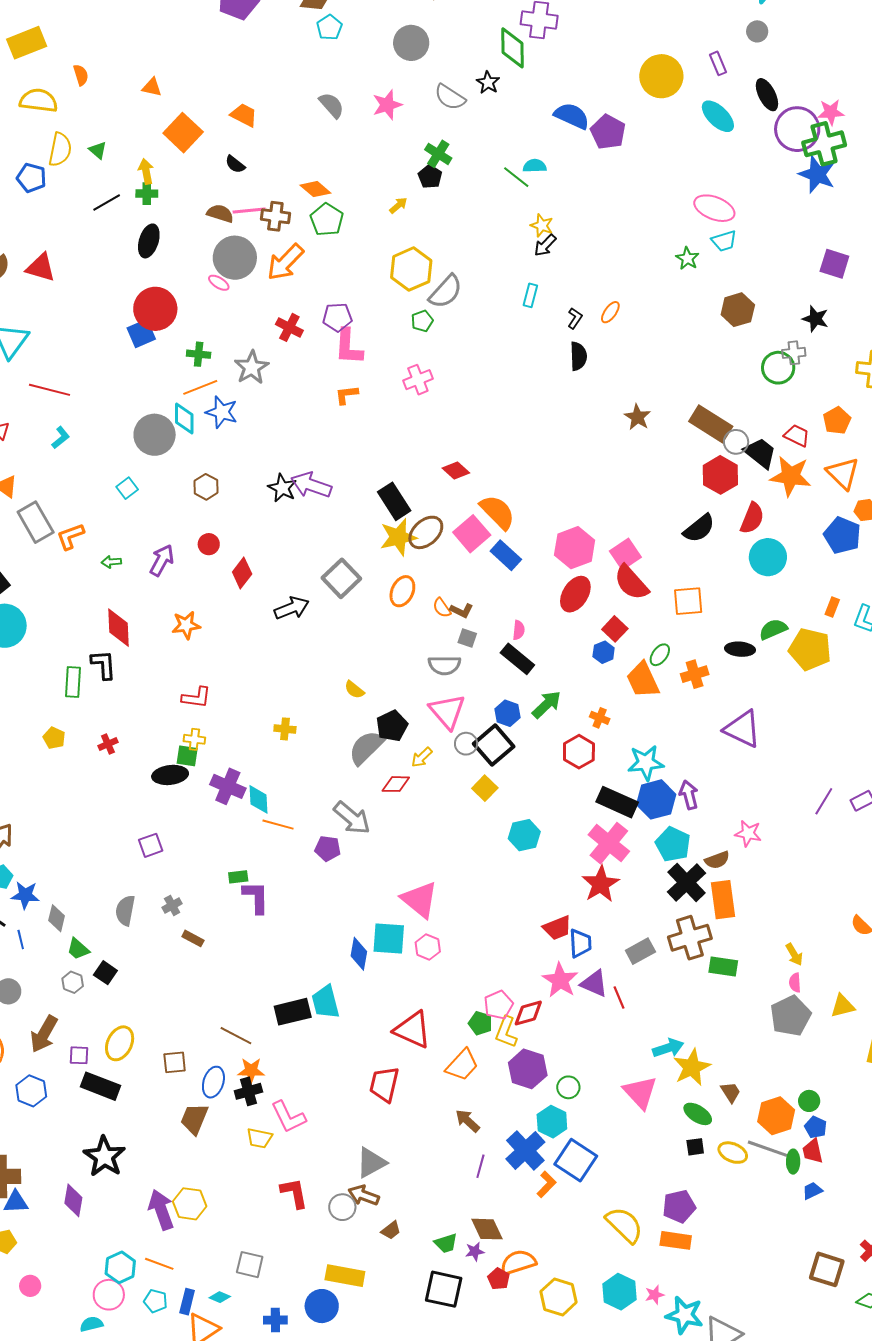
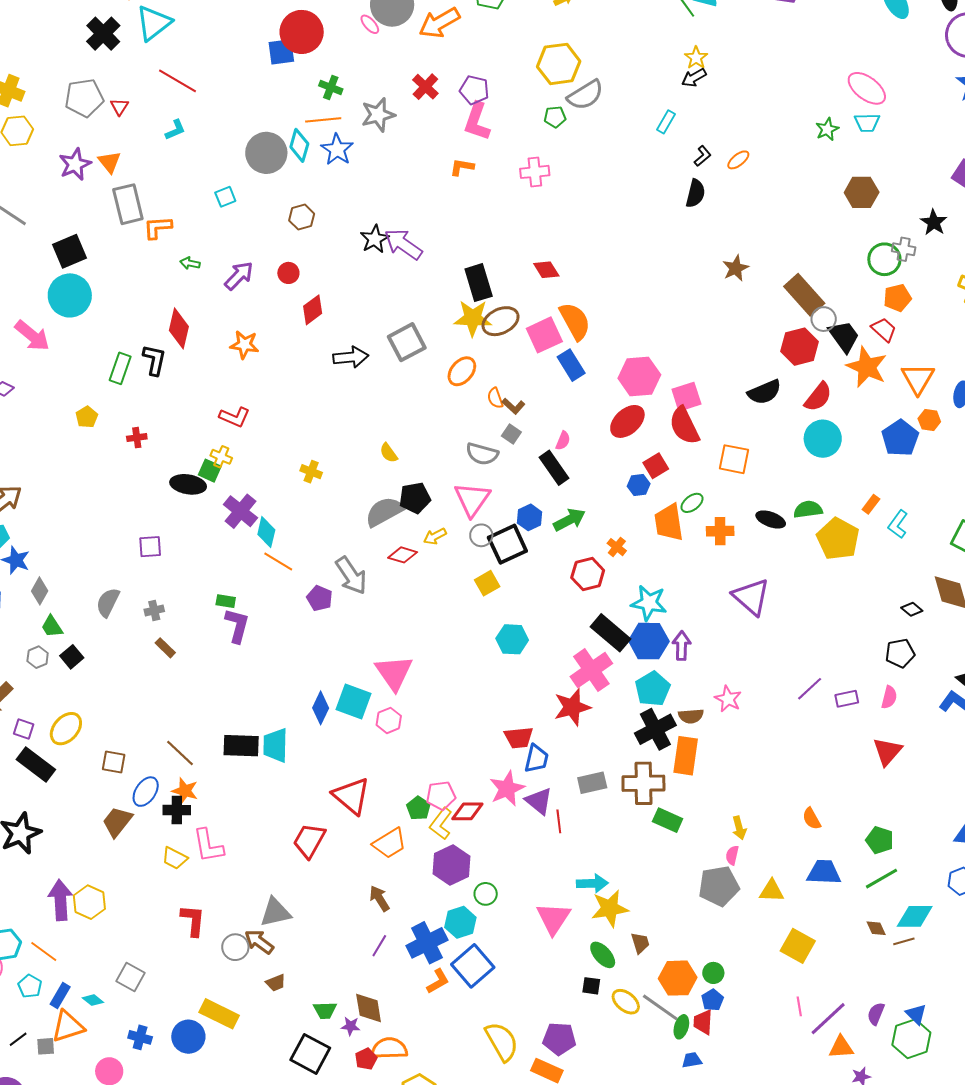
orange pentagon: (837, 421) -> (897, 298), moved

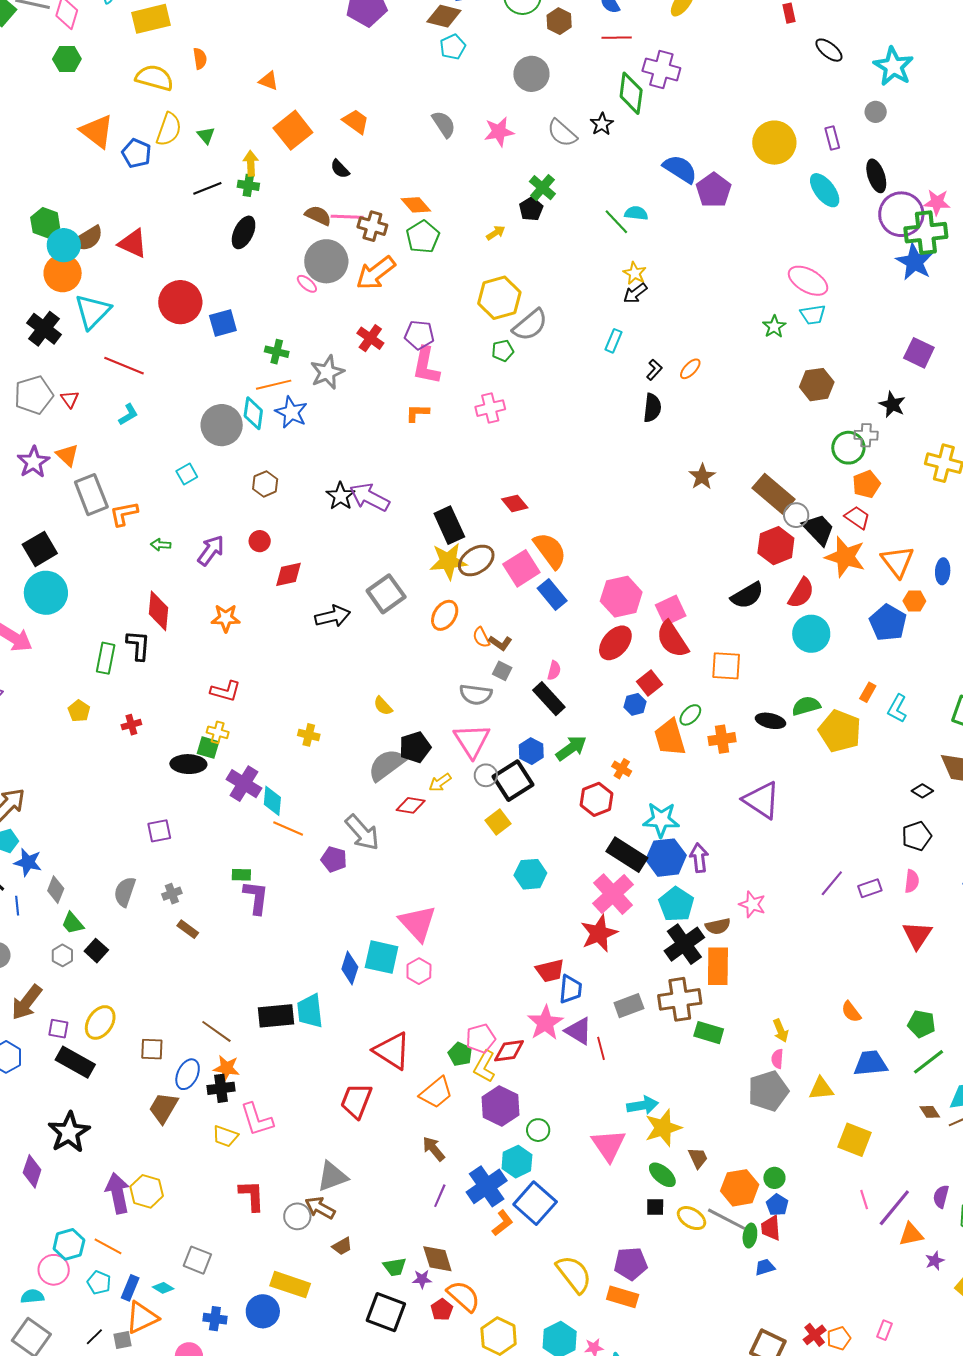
red circle: (302, 32) -> (180, 302), moved
red diamond: (313, 310) -> (289, 574), turned 32
orange semicircle: (389, 1048) -> (463, 1296), turned 51

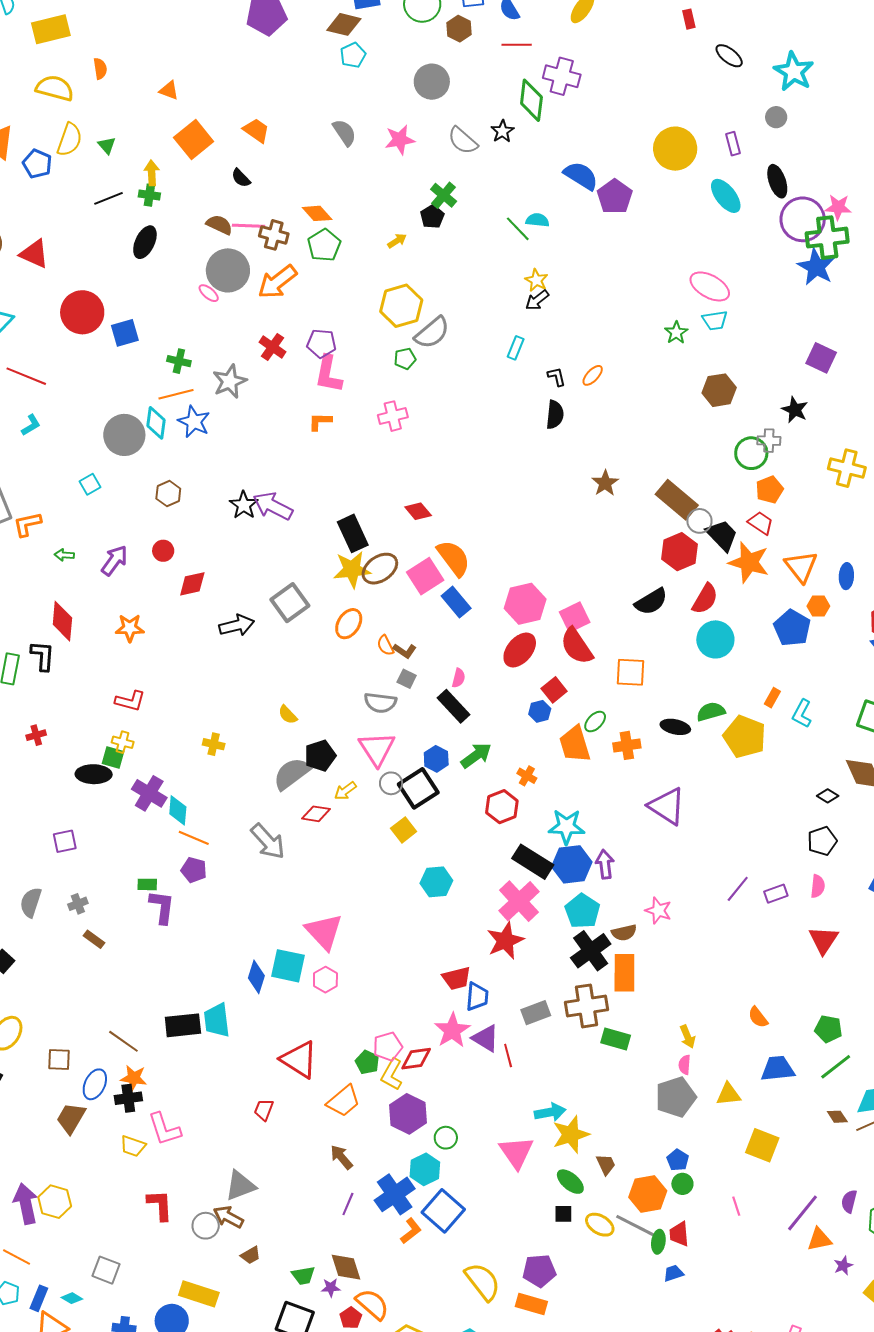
black L-shape: (654, 370) -> (557, 377), turned -55
purple pentagon: (334, 859) -> (194, 870), moved
red trapezoid: (356, 1101) -> (264, 1110), size x0.6
pink line: (864, 1200) -> (736, 1206), moved
blue pentagon: (777, 1205) -> (678, 1160), moved

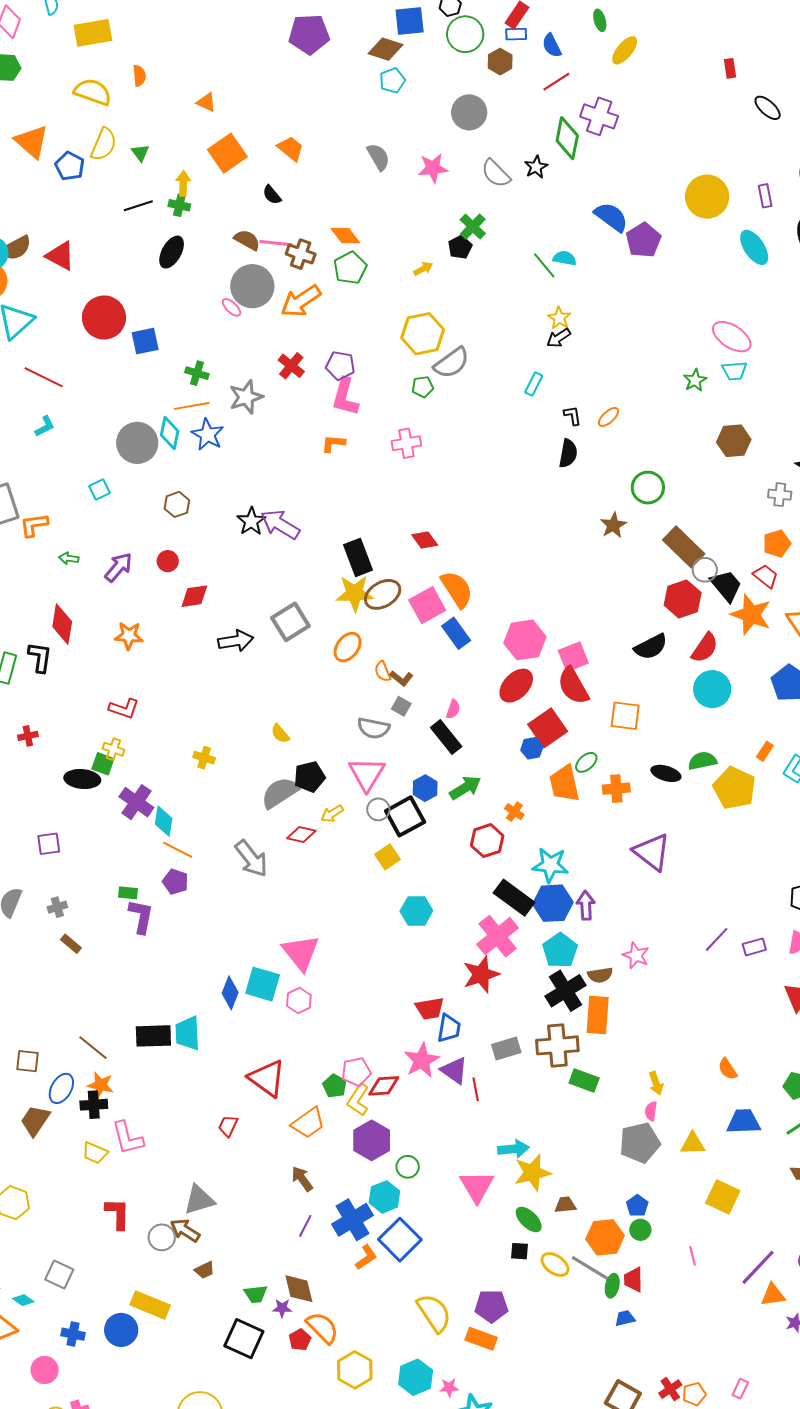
red line: (517, 45) -> (556, 82), turned -36
green circle: (751, 453) -> (648, 488), moved
red square: (554, 690) -> (548, 728), size x1.5
brown trapezoid: (606, 1164) -> (565, 1205), turned -75

